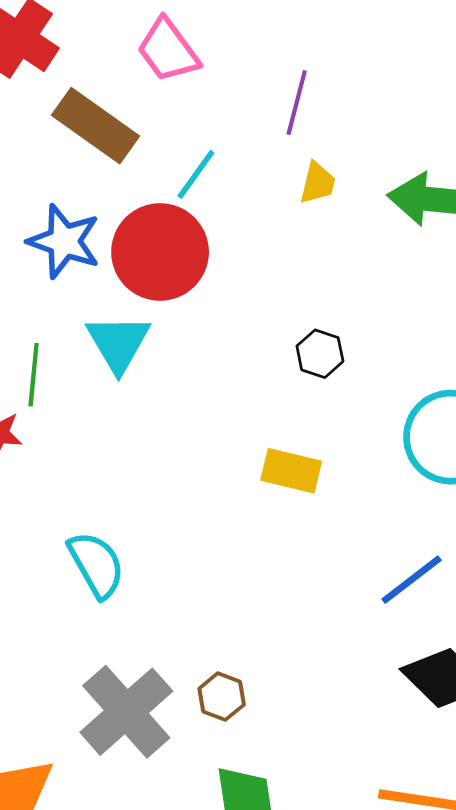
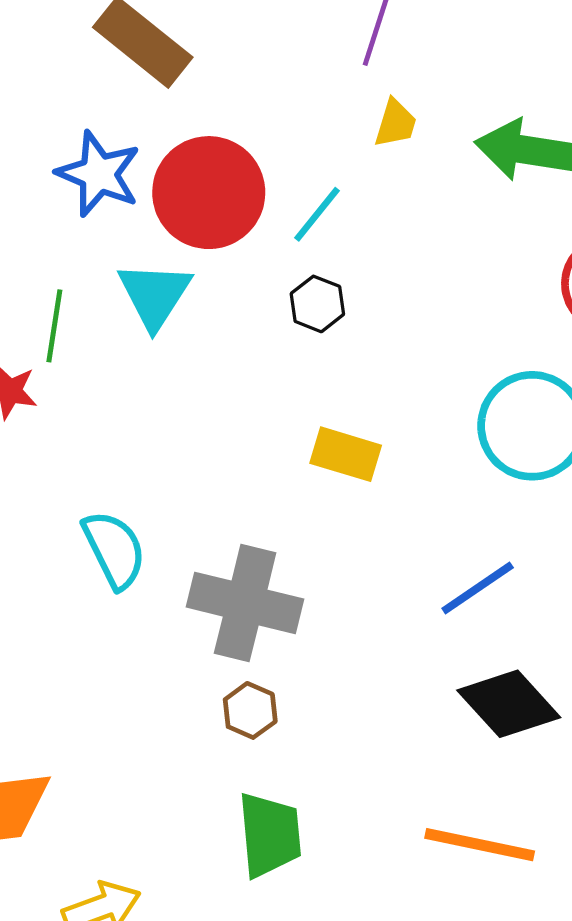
cyan line: (196, 174) -> (317, 214), moved
black hexagon: (320, 354) -> (317, 304), moved
gray cross: (126, 712) -> (245, 603), moved, turned -38

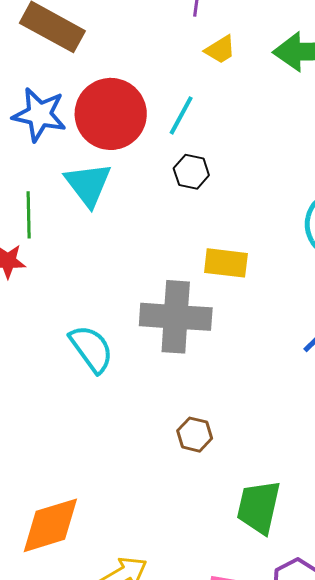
yellow trapezoid: (395, 123) -> (220, 50), turned 52
gray cross: (245, 603) -> (176, 317), moved
green trapezoid: (270, 835) -> (259, 507), moved, turned -152

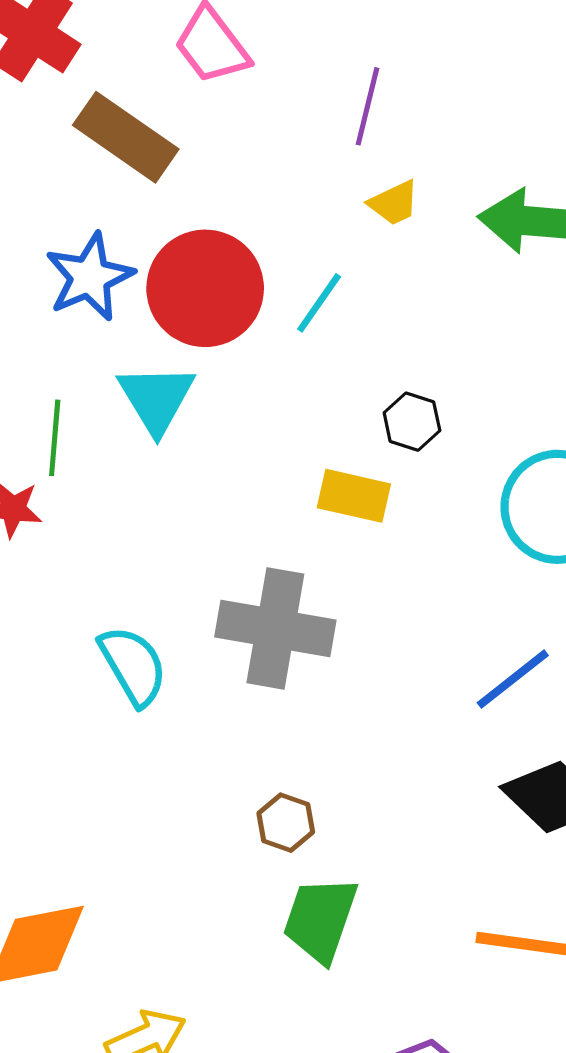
blue star: (39, 115) -> (90, 277), turned 30
black hexagon: (191, 172) -> (412, 422), moved
yellow rectangle: (226, 263) -> (354, 496), moved
green trapezoid: (259, 507) -> (320, 919), moved

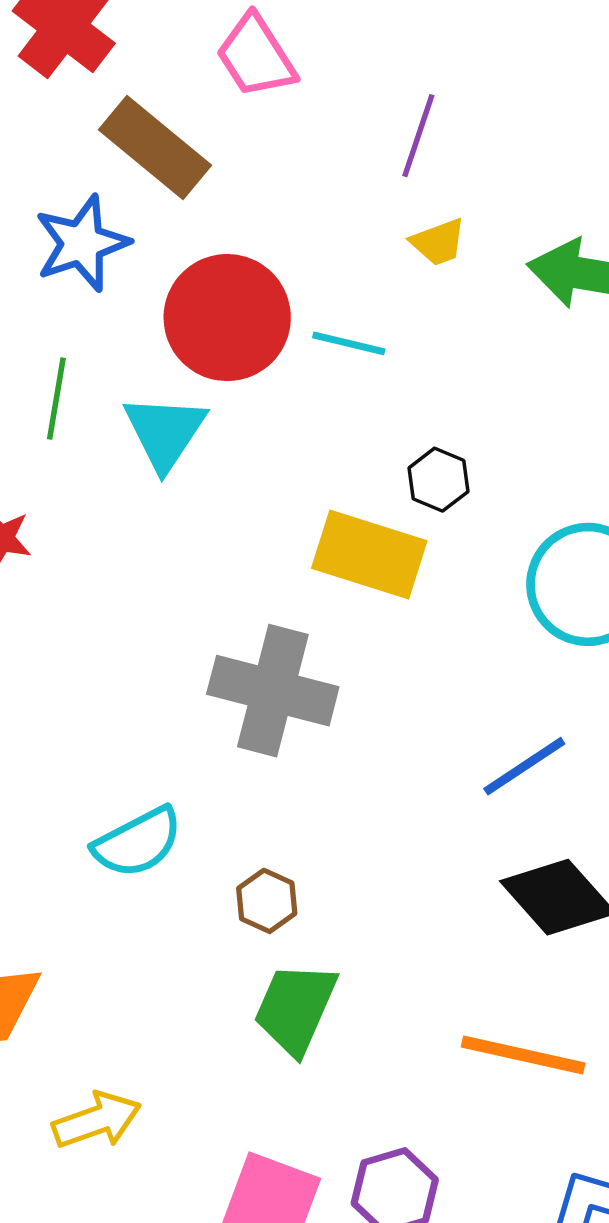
blue star: (90, 277) -> (82, 243), moved
cyan line: (319, 303) -> (349, 343), turned 64
green line: (55, 438) -> (56, 399), moved
yellow rectangle: (354, 496) -> (369, 555), size x1.4
cyan semicircle: (133, 666) -> (138, 842), moved, turned 88

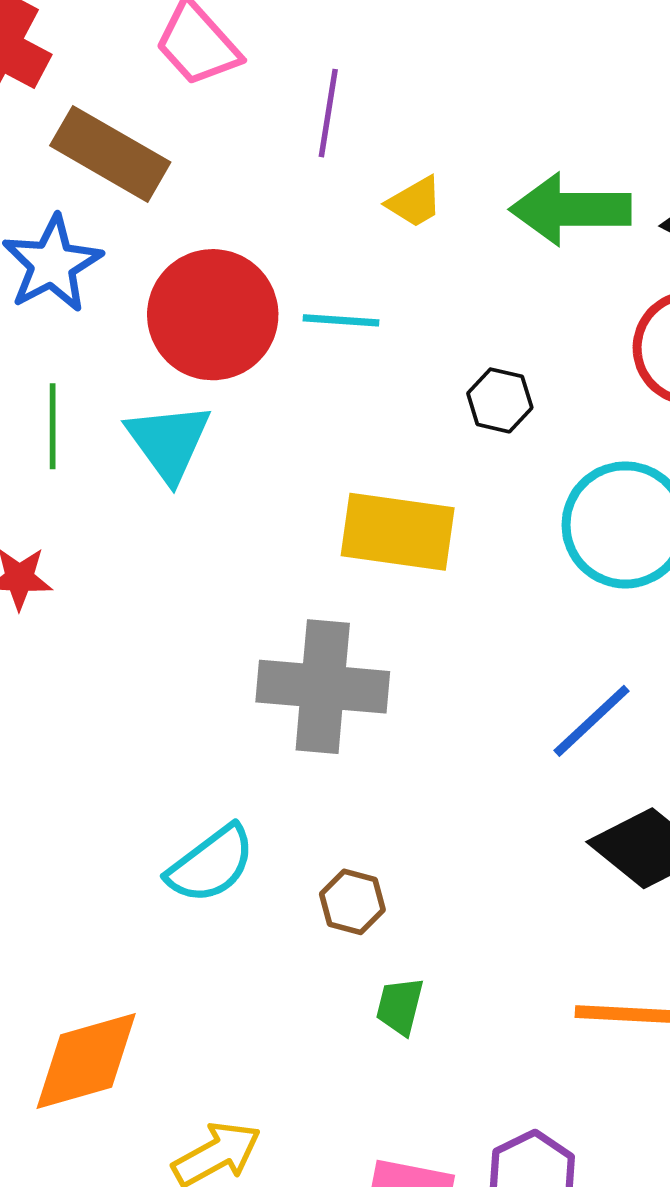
purple line: (418, 136) -> (328, 113), moved
black hexagon: (438, 480) -> (500, 400), moved
green trapezoid: (295, 1008) -> (400, 1006), size x0.6

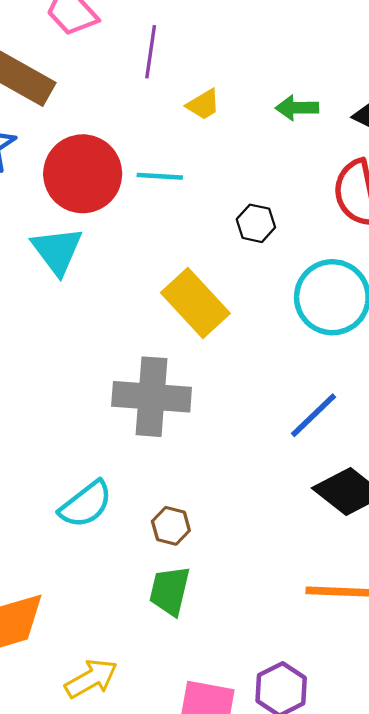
green arrow: (570, 209) -> (297, 108), size x0.6
yellow rectangle: (398, 532) -> (195, 303), turned 40
green trapezoid: (400, 1006) -> (170, 591), moved, size x1.4

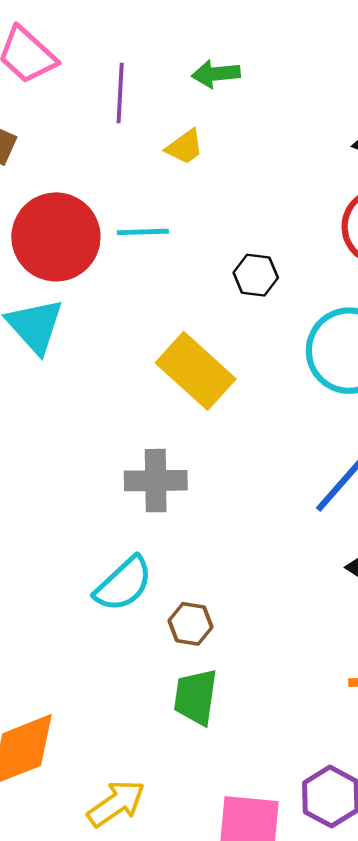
green arrow: (297, 108) -> (216, 74), moved
gray cross: (152, 397) -> (156, 481), size x0.7
cyan semicircle: (86, 504) -> (123, 584), moved

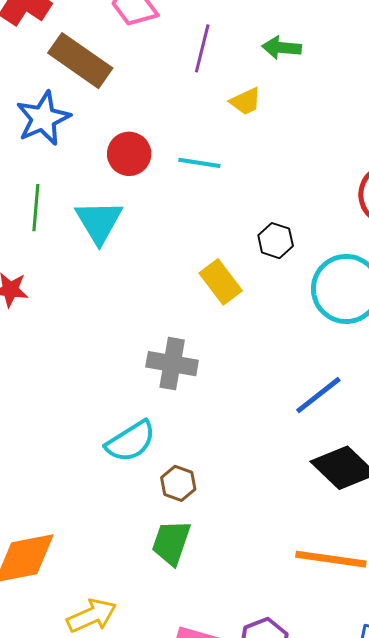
red circle: (56, 237) -> (129, 154), size x0.6
black hexagon: (256, 275) -> (276, 241), moved
yellow rectangle: (196, 371) -> (221, 282), size x0.7

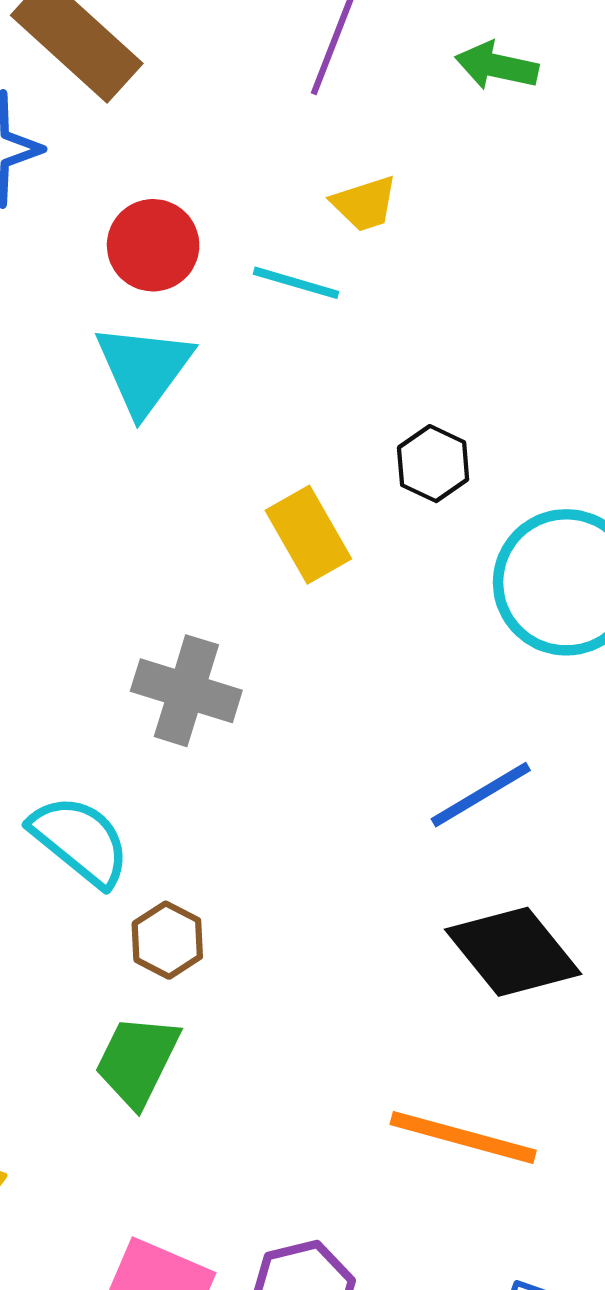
yellow trapezoid: (246, 101) -> (365, 204), moved
cyan triangle: (99, 222) -> (144, 369), moved
cyan semicircle: (131, 441) -> (80, 841), turned -116

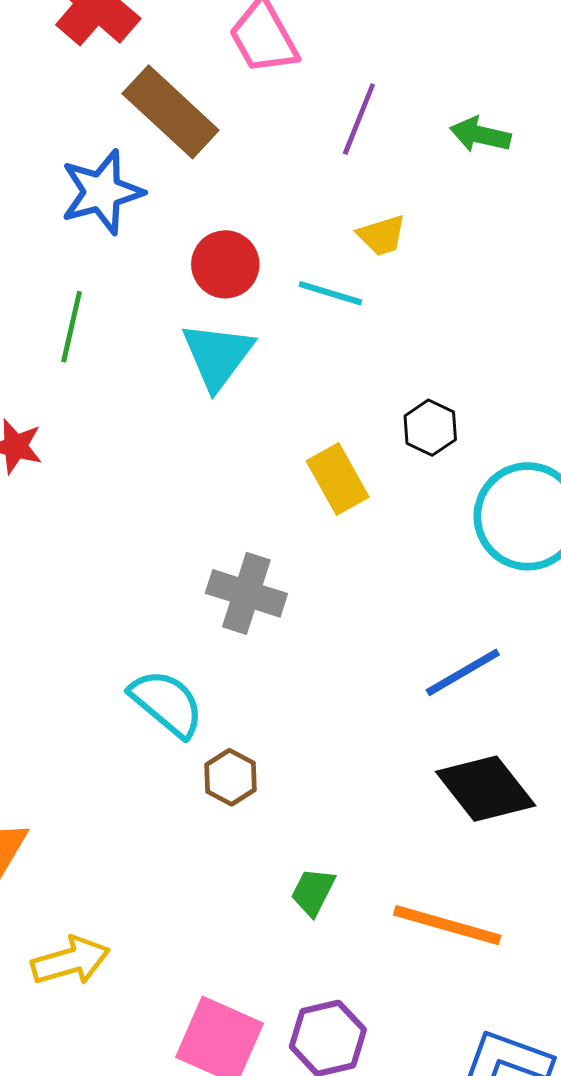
green trapezoid: (137, 1061) -> (313, 892), moved, size x0.7

